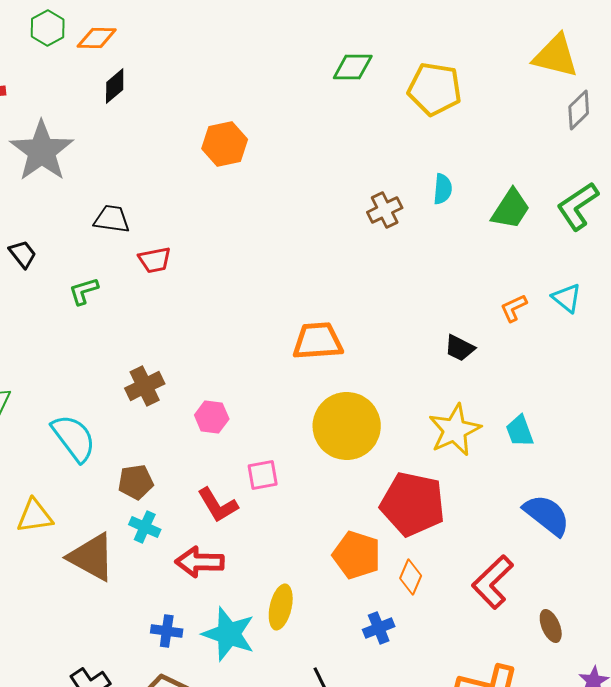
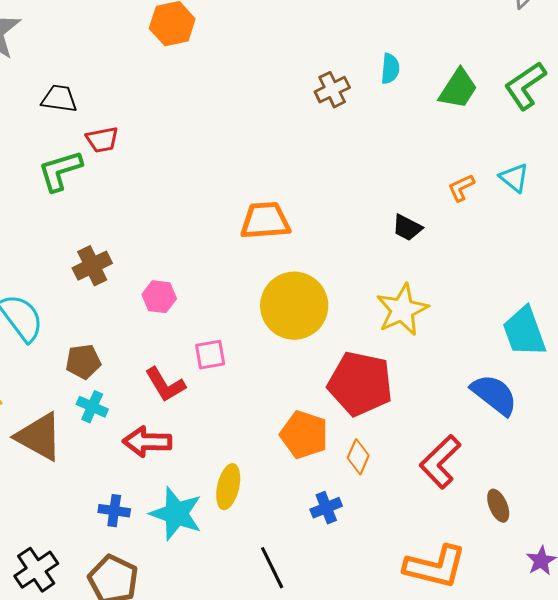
green L-shape: (84, 291) -> (60, 171), moved, size x1.5
cyan trapezoid: (520, 431) -> (524, 332), moved, size x1.6

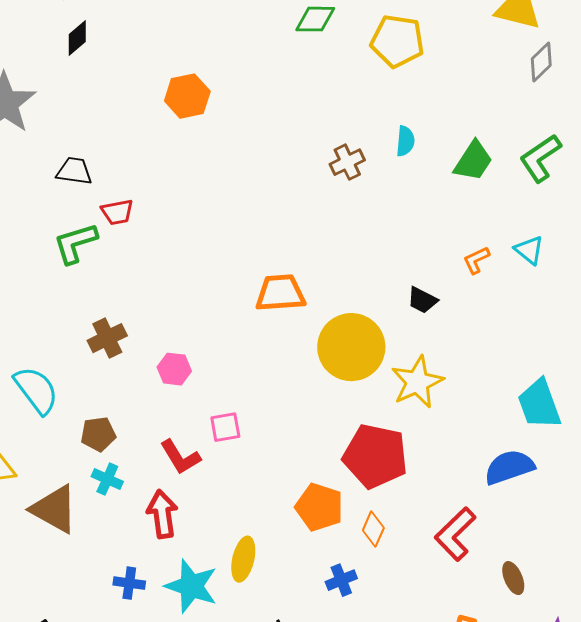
yellow circle: (294, 306) -> (351, 347), moved
blue semicircle: (494, 395) -> (509, 467), turned -57
red arrow: (147, 442) -> (162, 514), turned 81

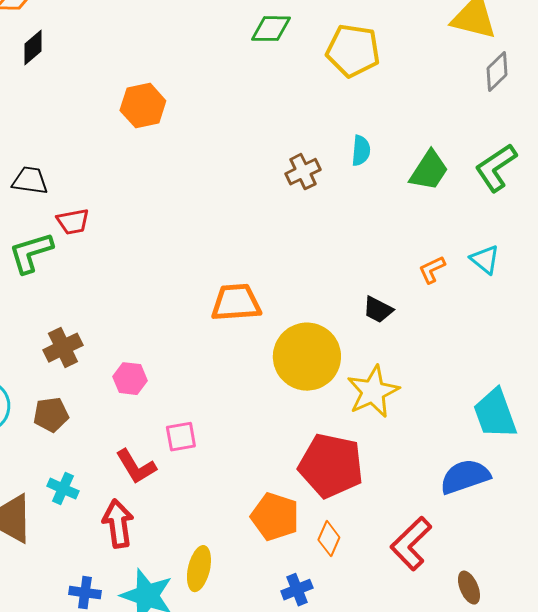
brown pentagon: (98, 434) -> (51, 415), moved

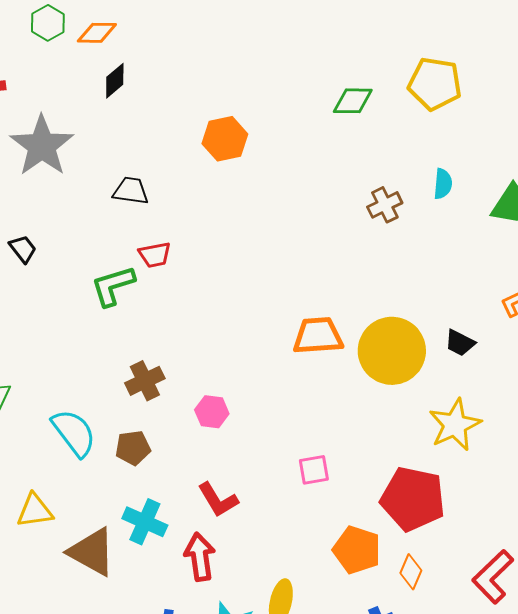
green diamond: (271, 29) -> (353, 101), moved
black trapezoid: (30, 181) -> (131, 191), moved
yellow circle: (307, 357) -> (392, 351), moved
pink square: (181, 437) -> (314, 470), moved
cyan cross: (63, 489) -> (145, 522), size x1.4

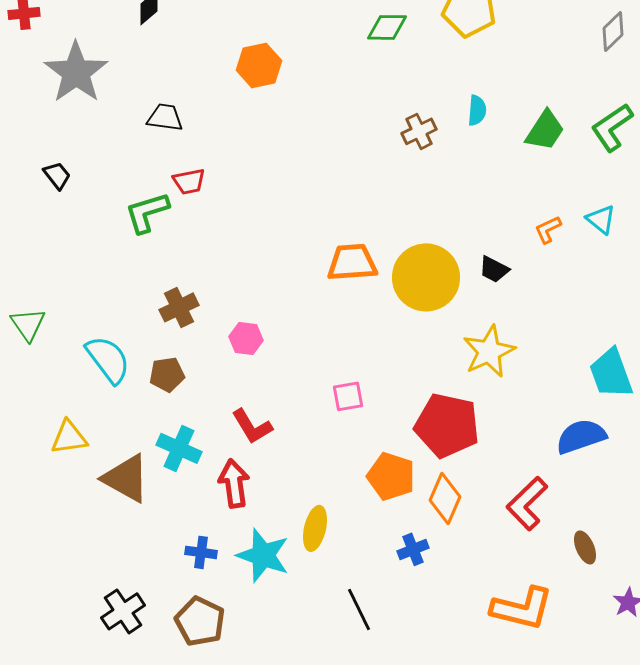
orange diamond: (411, 572) -> (445, 498), size x1.4

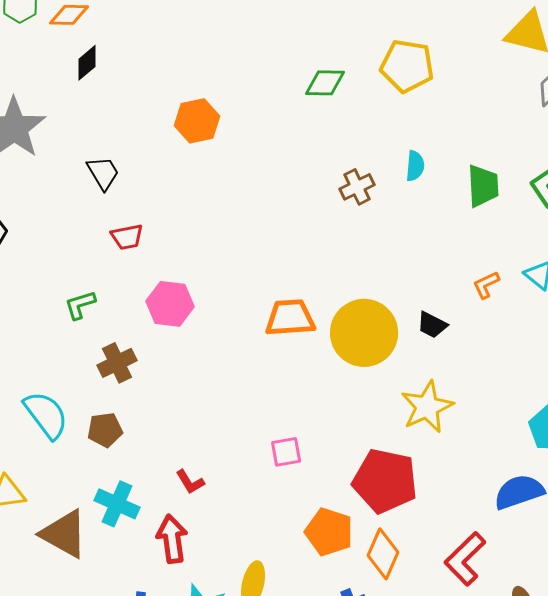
black trapezoid: (165, 117) -> (103, 173), turned 51
green trapezoid: (545, 130) -> (483, 186), turned -36
green L-shape: (147, 212) -> (80, 305), moved, size x0.7
pink hexagon: (246, 338) -> (170, 304), moved, size x1.4
red L-shape: (252, 426) -> (190, 482), size x0.7

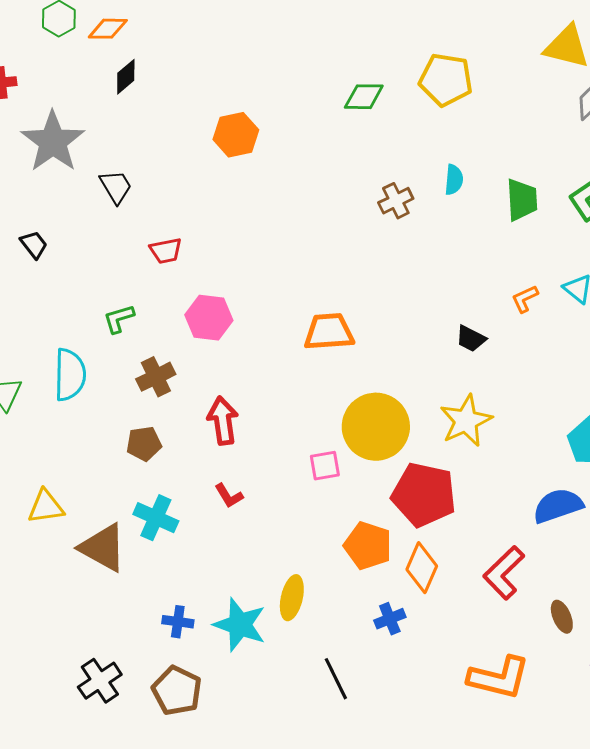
black trapezoid: (103, 173) -> (116, 187), moved
yellow circle: (364, 333) -> (376, 427), moved
cyan semicircle: (46, 415) -> (70, 375), moved, turned 38
red arrow: (172, 539) -> (223, 421), moved

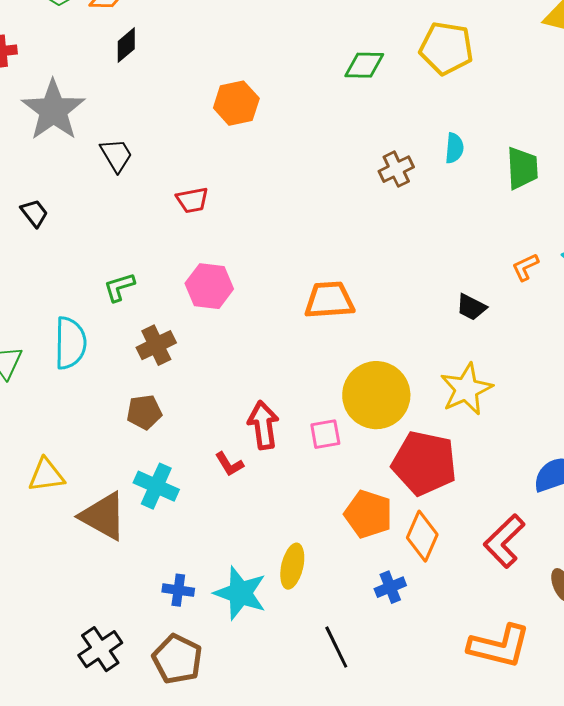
red trapezoid: (166, 251) -> (192, 200), moved
red arrow: (223, 421) -> (263, 425), moved

